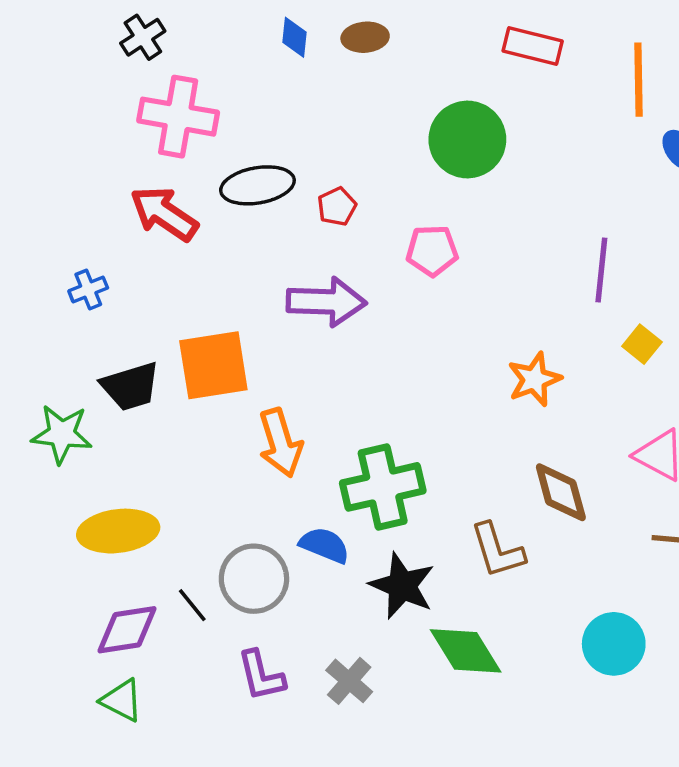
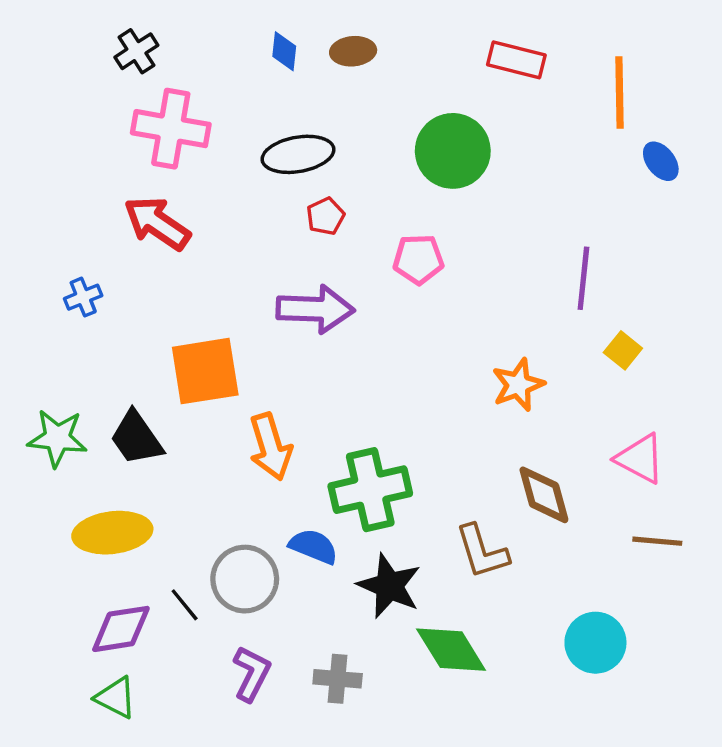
black ellipse: (257, 185) -> (298, 154), moved
black trapezoid: (131, 386) -> (136, 438), moved, turned 72
purple L-shape: (261, 676) -> (252, 674), turned -140
gray cross: (349, 681) -> (338, 679), turned -36

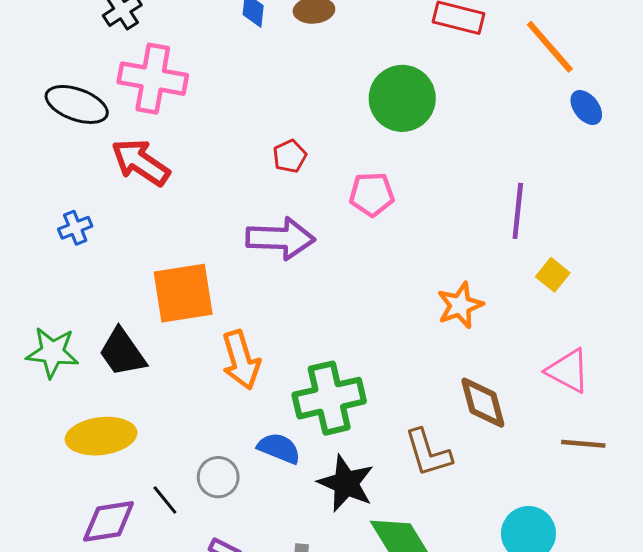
orange line: (620, 92) -> (550, 47), turned -40
black ellipse: (298, 154) -> (77, 104), moved, turned 30
gray circle: (245, 579) -> (218, 477), size x0.7

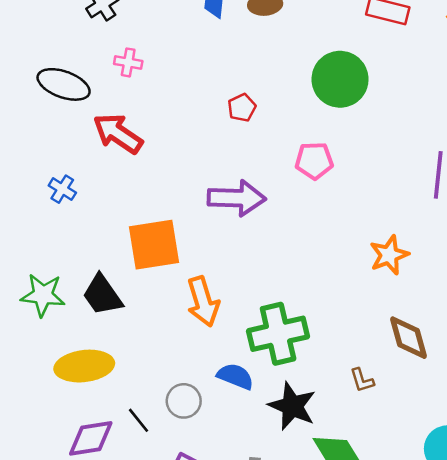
pink cross: (153, 79) -> (128, 62), size x0.5
red pentagon: (290, 156) -> (242, 108), moved
blue cross: (75, 228) -> (62, 189), turned -36
brown L-shape: (428, 453) -> (362, 380), size x0.6

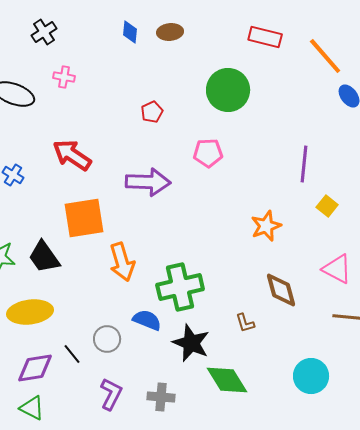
red arrow: (118, 134) -> (72, 155), moved

